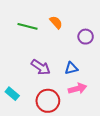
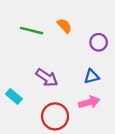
blue triangle: (71, 68) -> (92, 76), moved
cyan rectangle: (12, 94) -> (14, 96), moved

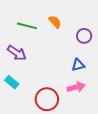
purple arrow: (47, 78) -> (17, 53), moved

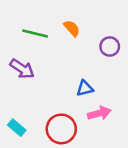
blue triangle: (78, 65) -> (85, 88), moved
cyan rectangle: (12, 82) -> (17, 128), moved

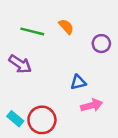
red circle: (61, 129) -> (42, 120), moved

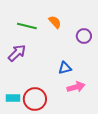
purple arrow: (20, 64) -> (17, 53), turned -78
cyan rectangle: (15, 119) -> (13, 98), turned -40

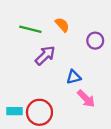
purple arrow: (17, 53) -> (45, 55), moved
pink arrow: (76, 87) -> (86, 99), turned 60

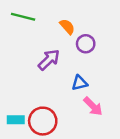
green line: (30, 29) -> (23, 17), moved
purple circle: (95, 41) -> (86, 44), moved

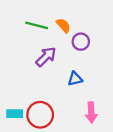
green line: (23, 17) -> (37, 25), moved
pink arrow: (93, 106) -> (91, 112), moved, turned 42

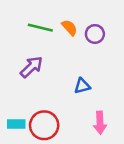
purple circle: (81, 42) -> (95, 34), moved
purple arrow: (46, 57) -> (31, 67), moved

